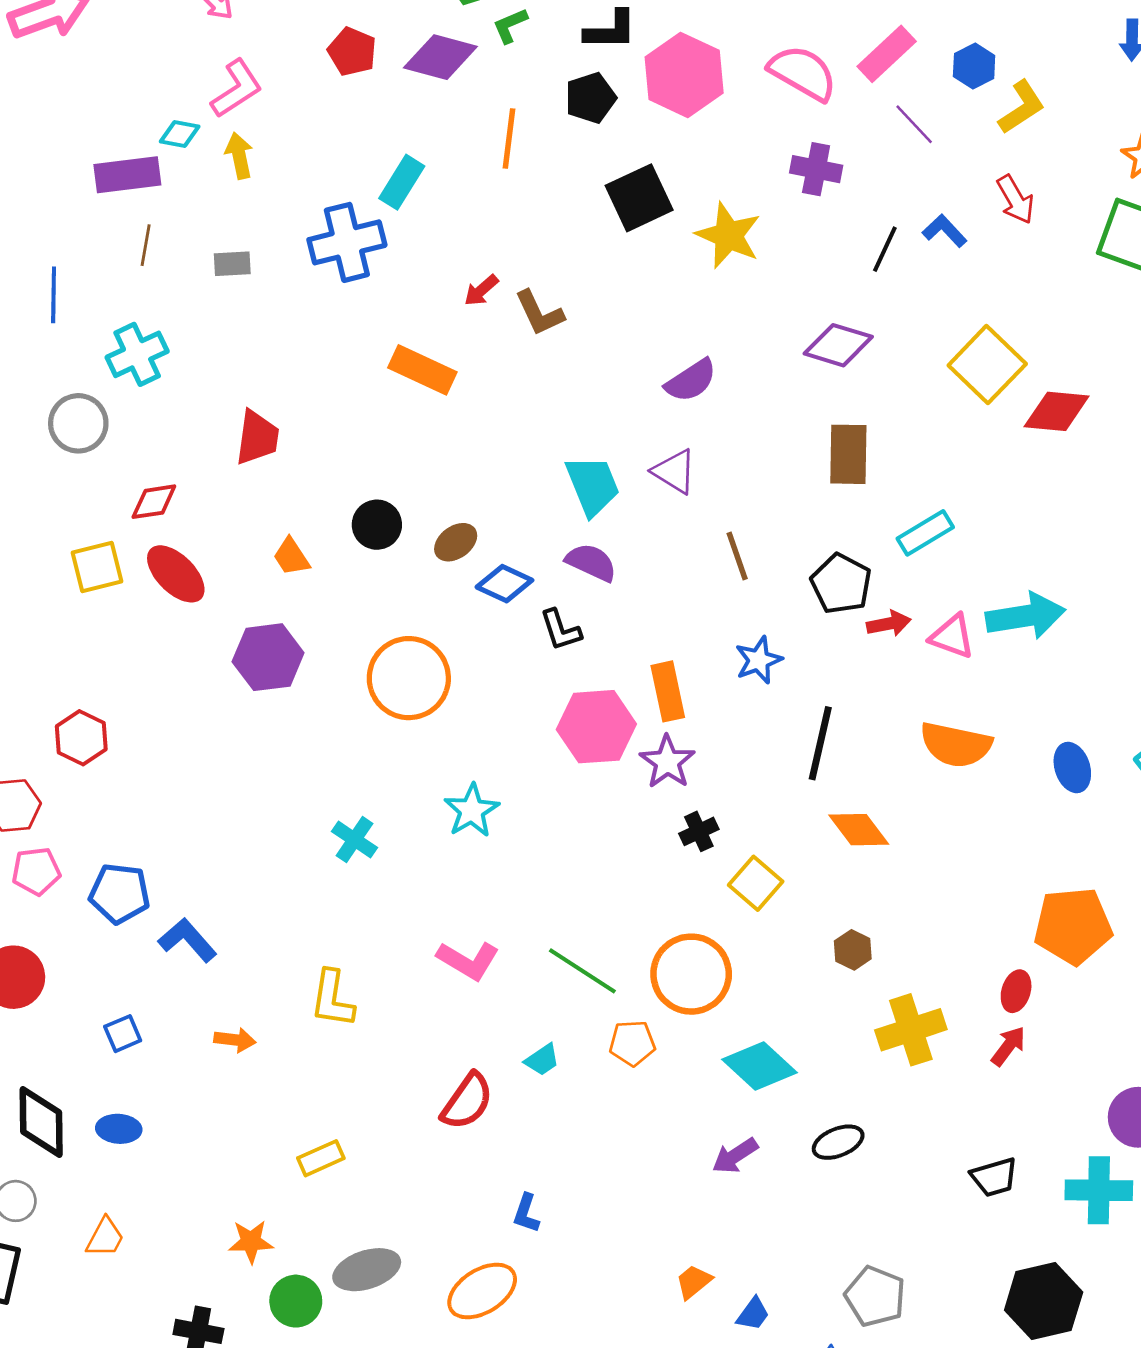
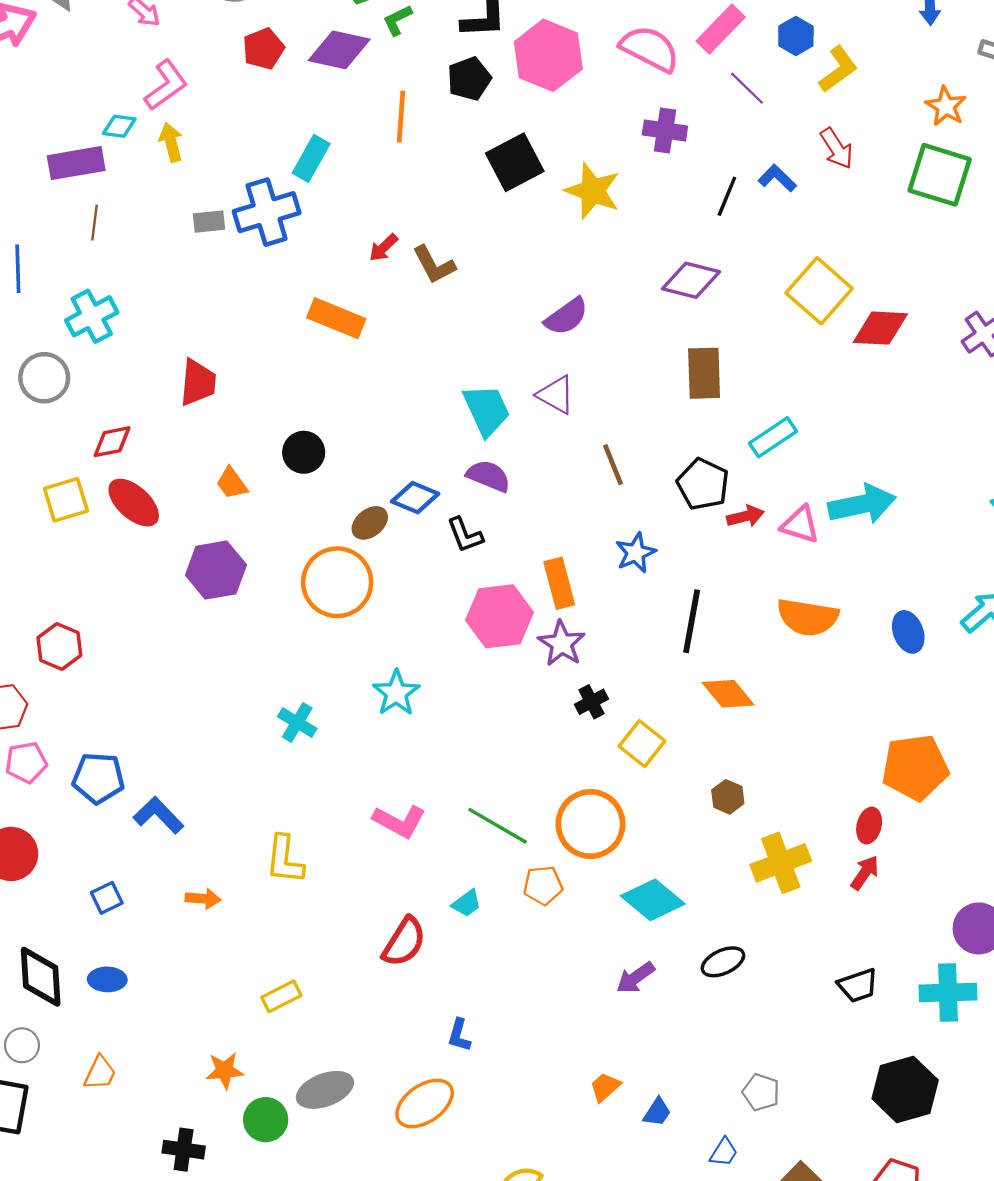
red pentagon: (352, 52) -> (263, 49), turned 30
gray rectangle: (232, 264) -> (209, 222), moved
brown ellipse: (456, 542) -> (370, 523), moved
gray pentagon: (875, 1296) -> (761, 1092), size x0.7

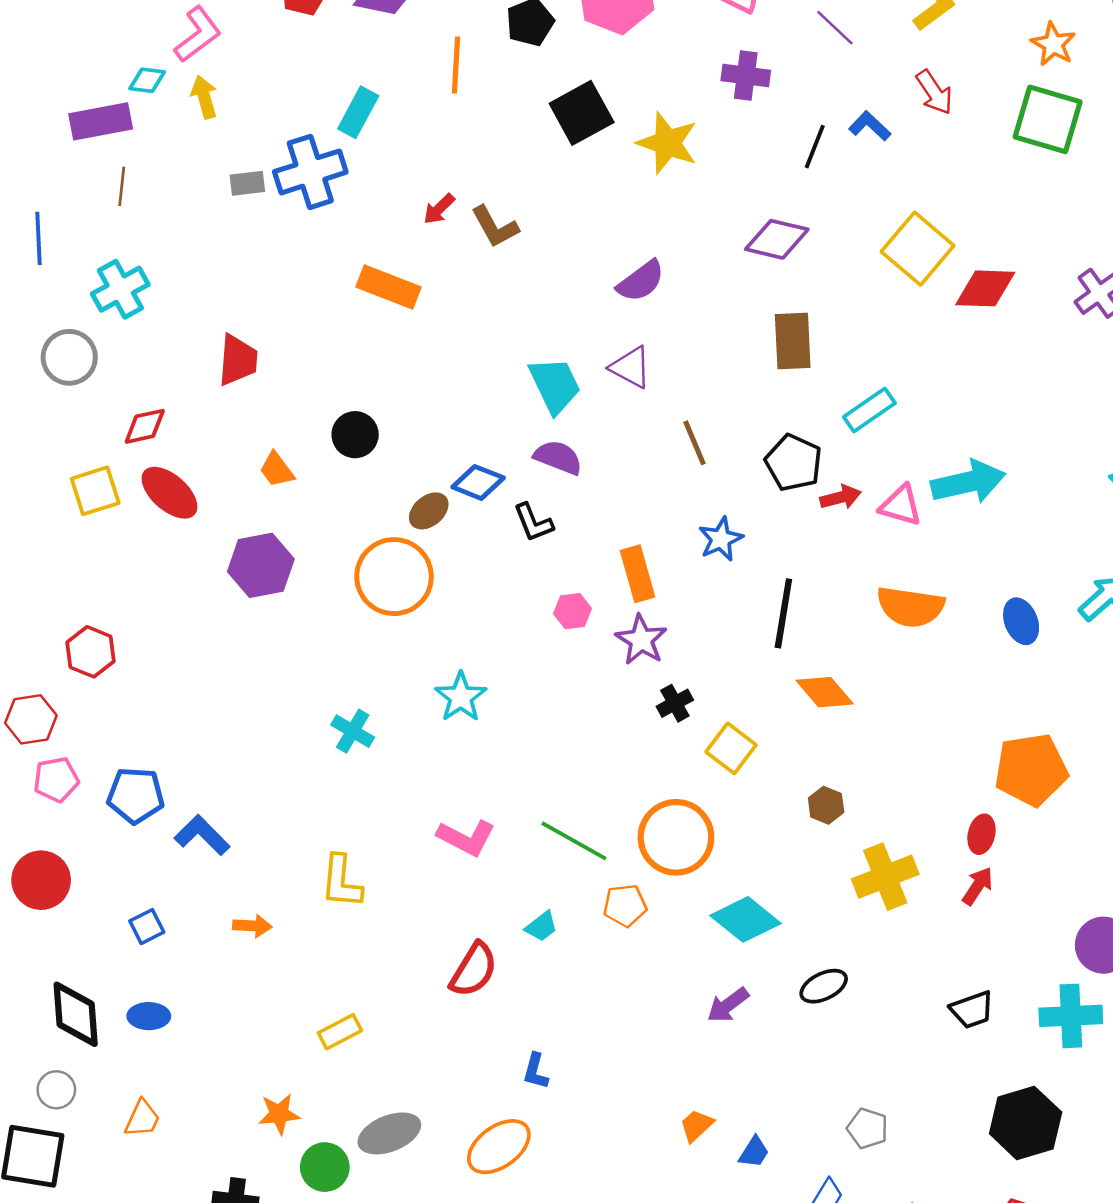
pink hexagon: (499, 616) -> (573, 611), size x0.5

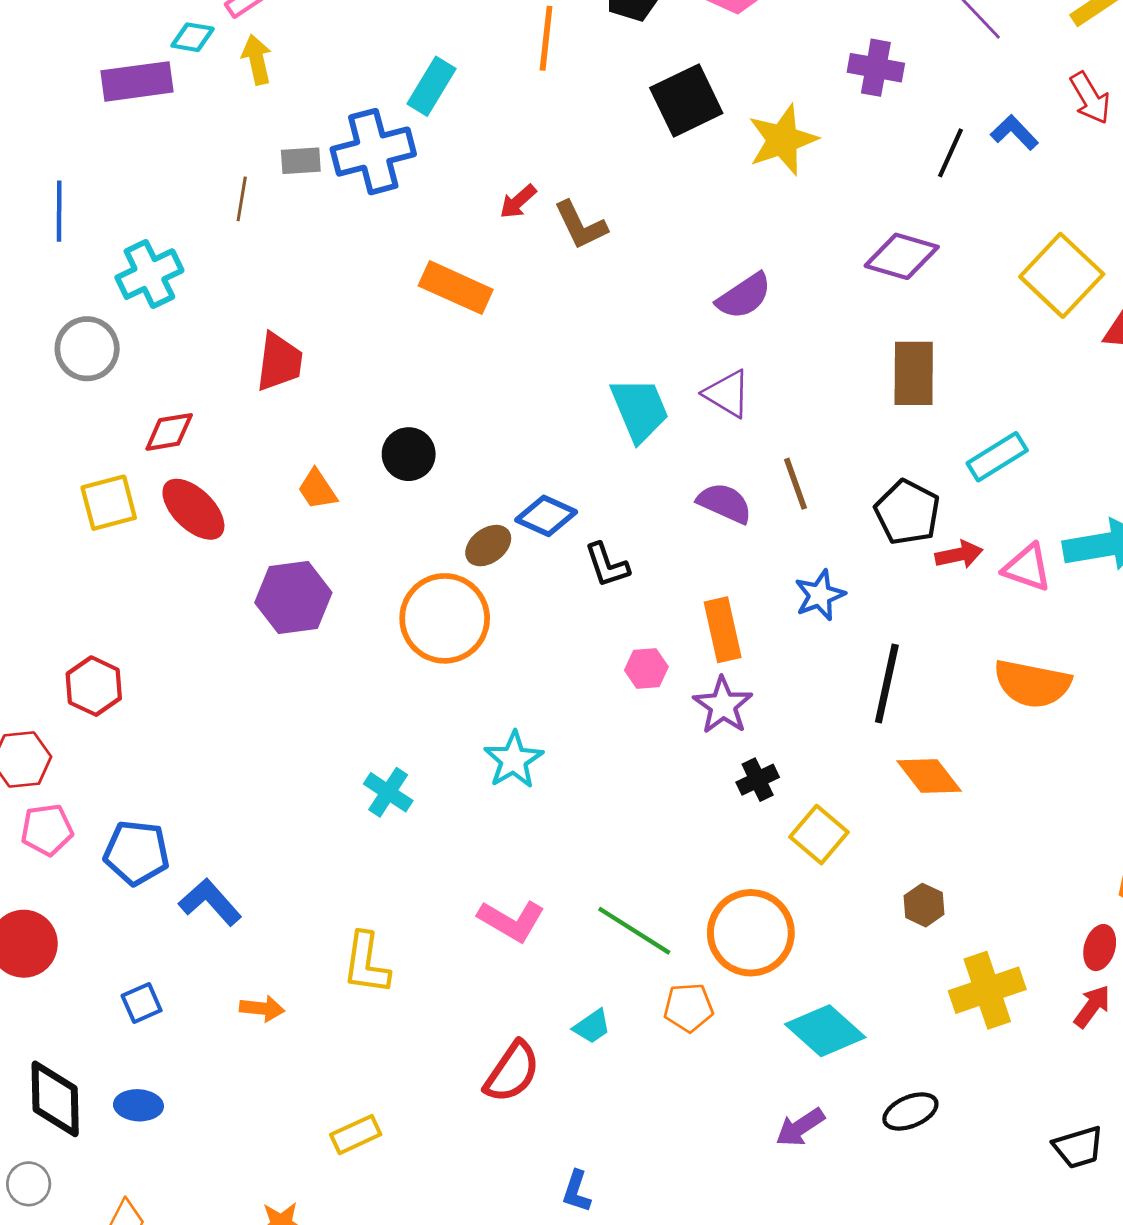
yellow star: (667, 143) -> (783, 140), turned 30
brown line: (122, 186) -> (242, 199), moved
purple semicircle: (558, 457) -> (725, 503), moved

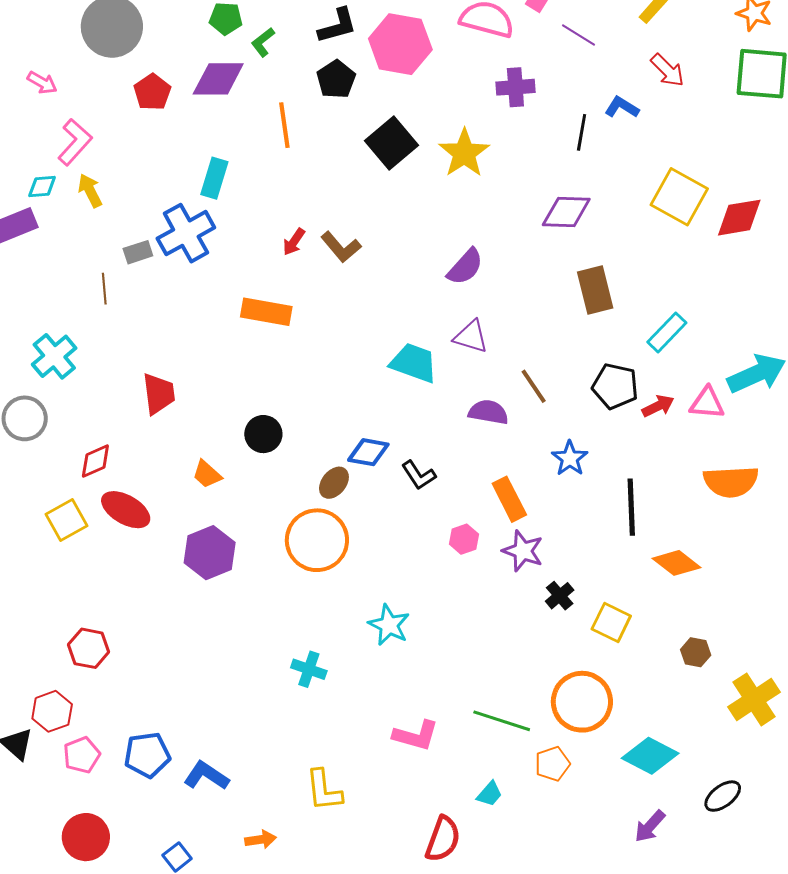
cyan trapezoid: (640, 410) -> (414, 363), turned -33

